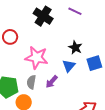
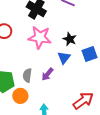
pink star: (37, 58) -> (40, 37), moved

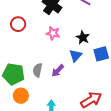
pink star: (40, 37) -> (53, 33), size x0.6
orange circle: (20, 96) -> (21, 96), moved

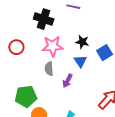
pink star: (53, 33) -> (53, 46), size x1.5
gray semicircle: (37, 70) -> (49, 69), moved

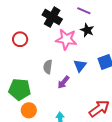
black star: (82, 42) -> (87, 30), moved
pink star: (53, 46) -> (66, 39), moved

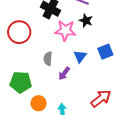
red circle: (20, 39) -> (19, 32), size x1.5
orange circle: (29, 110) -> (39, 103), moved

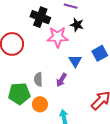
gray semicircle: (48, 59) -> (38, 79), moved
orange circle: (39, 103) -> (40, 104), moved

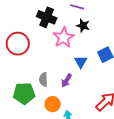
pink star: (58, 37) -> (64, 38), turned -30
orange circle: (40, 104) -> (53, 104), moved

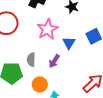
pink star: (64, 38) -> (48, 29), moved

